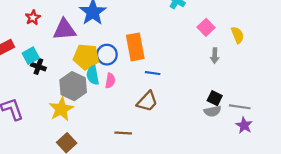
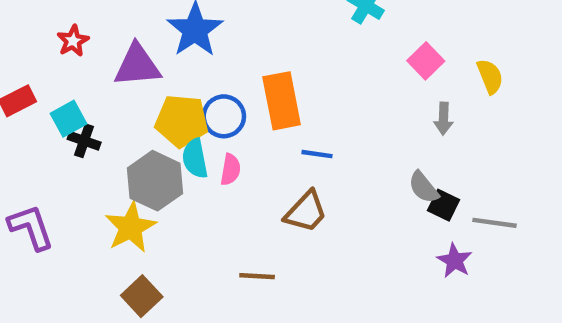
gray semicircle: (213, 111) -> (424, 187), moved, turned 63
purple star: (244, 125) -> (455, 261), moved

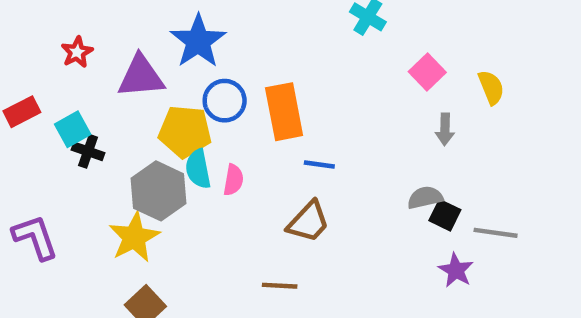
blue circle: (224, 116) -> (225, 101), moved
gray semicircle: (424, 187) -> (425, 198), turned 116
brown line: (257, 276) -> (280, 286), moved

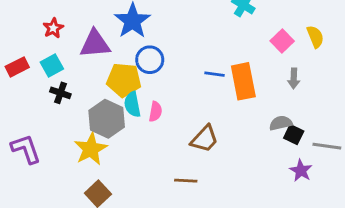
yellow semicircle: (491, 87) -> (315, 37), moved
orange rectangle: (284, 112) -> (243, 81), moved
cyan square: (73, 129) -> (52, 65), moved
blue line: (319, 165) -> (215, 74), moved

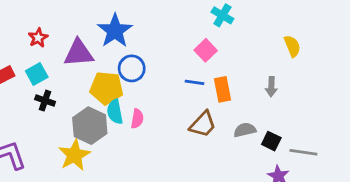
pink square: (282, 41) -> (206, 50), moved
orange rectangle: (243, 81) -> (222, 89), size x0.7
gray semicircle: (281, 123) -> (245, 130), moved
brown trapezoid: (204, 139) -> (203, 124), moved

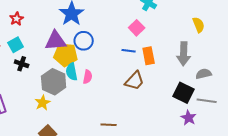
purple triangle: (79, 53) -> (56, 41), moved
gray arrow: (271, 87) -> (184, 54), size x1.6
gray semicircle: (245, 130) -> (204, 74), moved
black square: (271, 141) -> (184, 93), size x1.5
yellow star: (74, 155) -> (43, 103), size x0.7

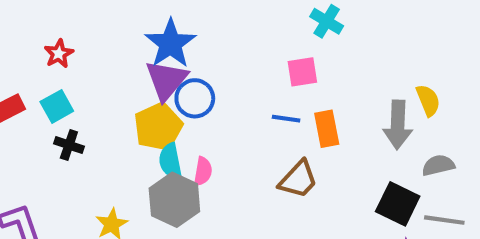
yellow semicircle: (199, 25) -> (428, 100), moved
pink square: (137, 28) -> (302, 72), turned 35
purple triangle: (56, 41) -> (166, 80), moved, turned -45
yellow pentagon: (66, 55) -> (158, 127), turned -30
gray hexagon: (54, 82) -> (174, 200), moved

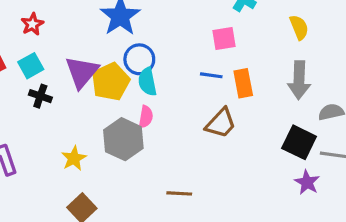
purple triangle: (166, 80) -> (82, 72), moved
yellow semicircle: (428, 100) -> (299, 27), moved
cyan semicircle: (170, 161) -> (147, 82), moved

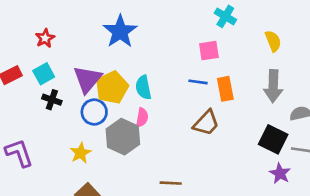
blue circle: (139, 59) -> (94, 112), moved

